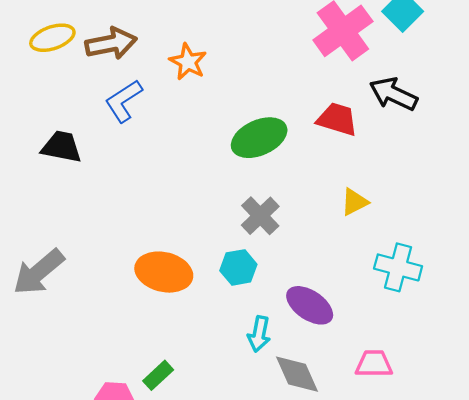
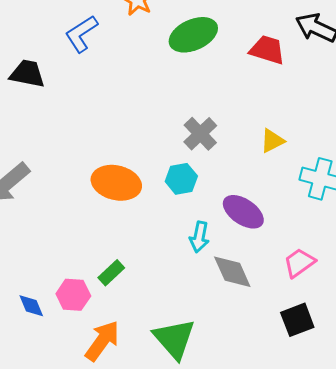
green ellipse: (259, 138) -> (193, 35), moved
yellow triangle: (354, 202) -> (272, 141), moved
pink trapezoid: (374, 364) -> (299, 263), turned -36

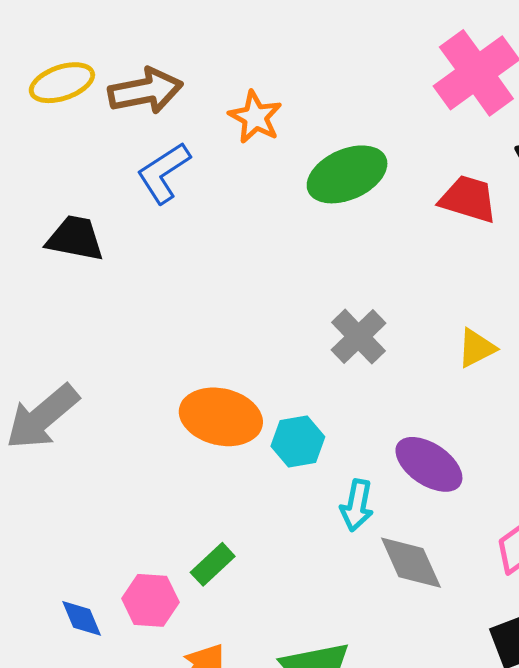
cyan hexagon: (181, 179) -> (298, 441), moved

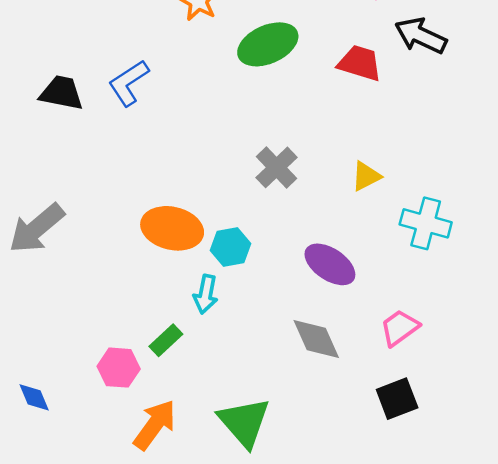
blue L-shape: (164, 173) -> (129, 83), moved
cyan arrow: (357, 505) -> (206, 294), moved
blue diamond: (82, 618) -> (34, 397), moved

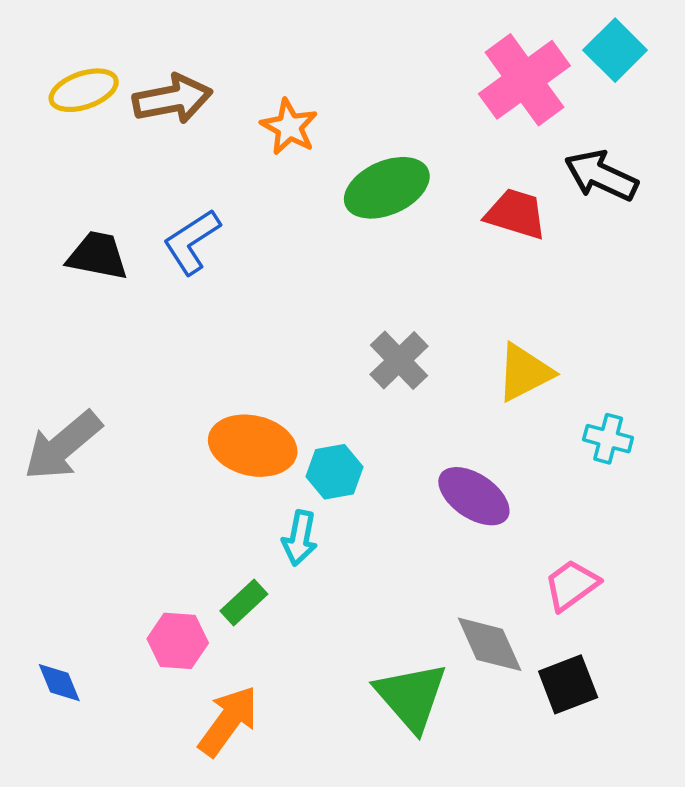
yellow triangle: (366, 176) -> (524, 372), size x1.4
cyan cross: (426, 223) -> (608, 439), size x0.7
gray diamond: (316, 339) -> (490, 644), moved
green triangle: (244, 422) -> (411, 697), moved

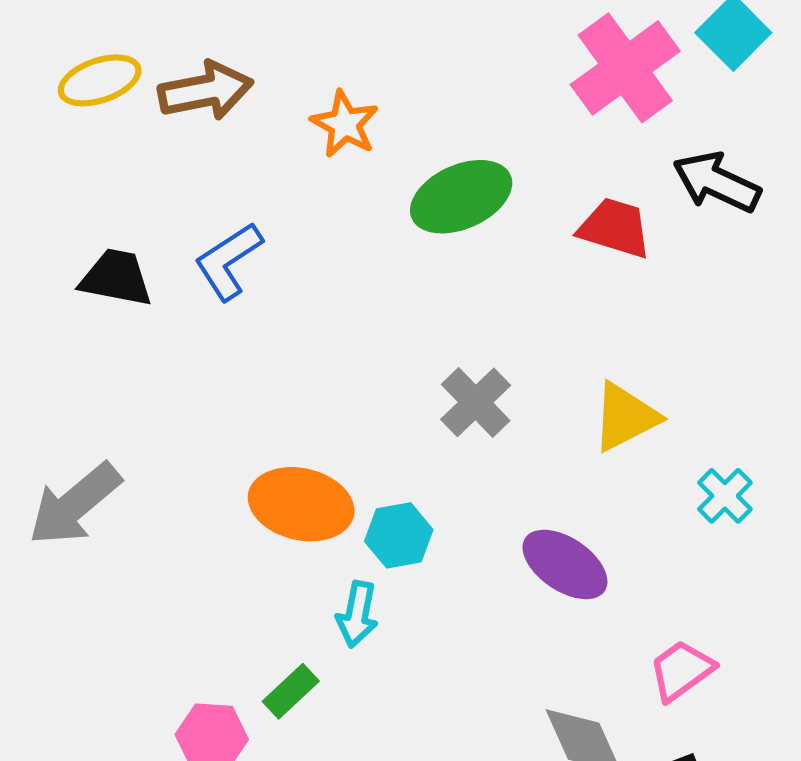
cyan cross: (608, 439) -> (725, 496), turned 30

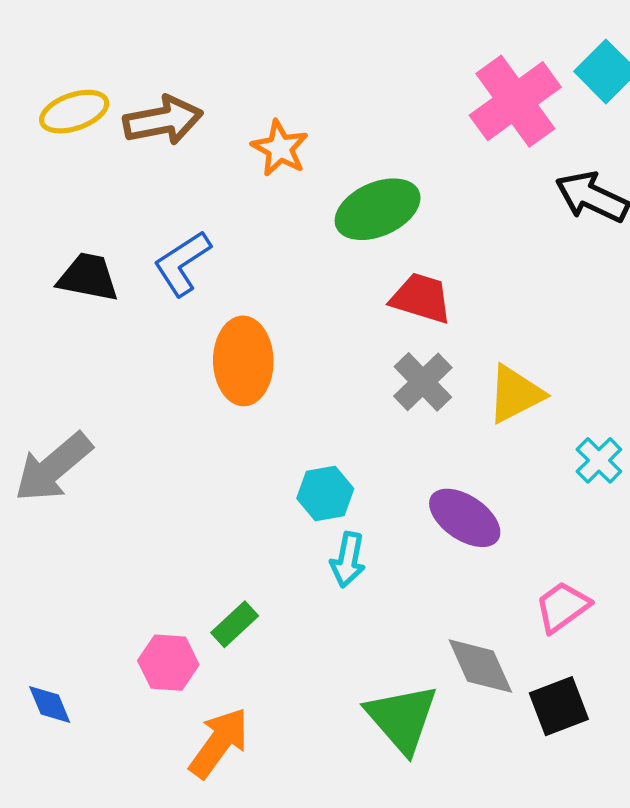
red trapezoid: (615, 228) -> (421, 298), moved
gray cross: (476, 402) -> (423, 382), moved
orange ellipse: (301, 504) -> (243, 361), moved, turned 76
cyan arrow: (357, 614) -> (348, 560), moved

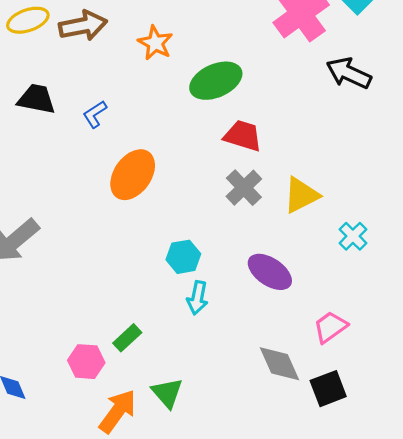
blue L-shape: (182, 263) -> (95, 114), size x0.7
black trapezoid: (88, 277) -> (36, 99), moved
orange ellipse: (243, 361) -> (133, 175), turned 36
green triangle: (402, 718) -> (167, 393), moved, size x0.7

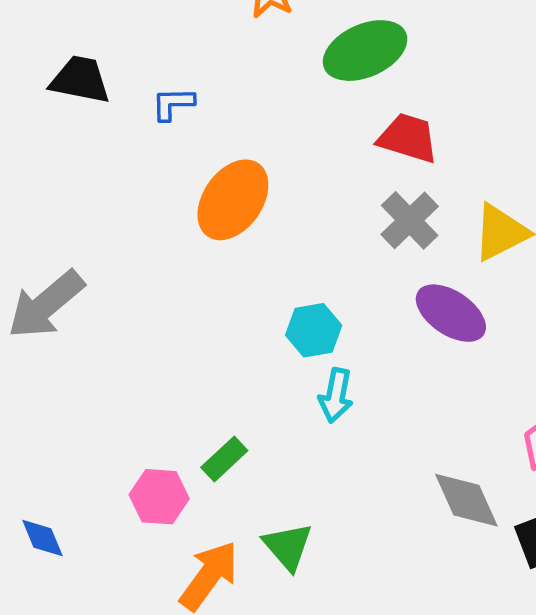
blue L-shape: (95, 114) -> (173, 104), turned 32
purple ellipse: (270, 272) -> (451, 313), moved

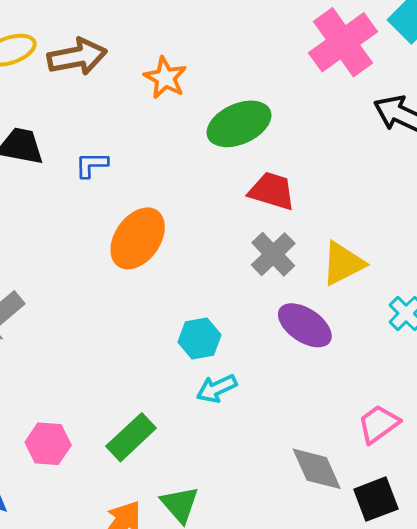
cyan arrow: (336, 395) -> (217, 389), turned 54
green rectangle: (224, 459) -> (131, 437), size x1.4
pink hexagon: (159, 497) -> (48, 444), moved

